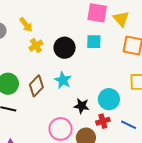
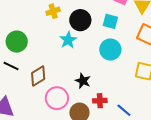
cyan star: (63, 80) -> (68, 40), moved
brown diamond: (36, 86) -> (38, 76), moved
cyan circle: (109, 99) -> (110, 50), moved

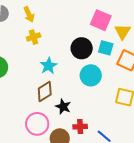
black circle: (80, 20) -> (82, 48), moved
cyan square: (110, 21) -> (106, 48), moved
brown diamond: (38, 76) -> (45, 92), moved

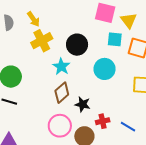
yellow cross: (34, 37) -> (42, 41), size x1.5
black circle: (82, 48) -> (77, 45), moved

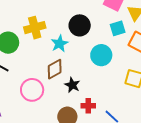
cyan square: (115, 39) -> (118, 28), turned -35
yellow cross: (42, 41) -> (35, 28), moved
pink circle: (60, 126) -> (32, 90), moved

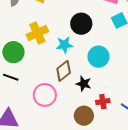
cyan star: (60, 44) -> (64, 45), turned 30
cyan circle: (101, 55) -> (98, 57), moved

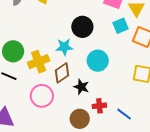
yellow cross: (37, 33) -> (39, 62), moved

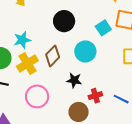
cyan square: (120, 26) -> (103, 28), moved
cyan star: (64, 47) -> (22, 40), moved
brown diamond: (62, 73) -> (53, 56), moved

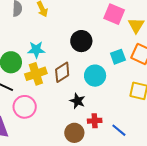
pink circle: (37, 96) -> (25, 107), moved

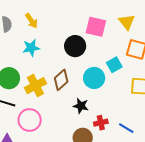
pink square: (114, 14) -> (96, 27), moved
cyan star: (36, 50) -> (31, 48), moved
cyan square: (118, 57) -> (114, 65), moved

